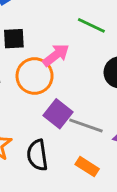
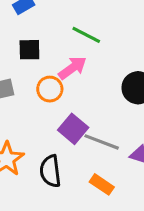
green line: (91, 25) -> (86, 35), moved
orange circle: (35, 76) -> (50, 89), size x0.7

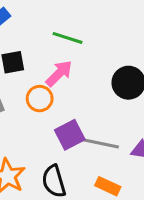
purple square: (73, 129) -> (70, 135), turned 32

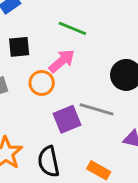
gray line: (101, 143) -> (97, 109), moved

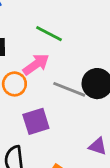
gray line: (97, 109) -> (69, 89), moved

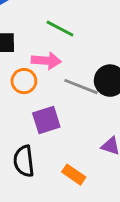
pink arrow: (36, 64) -> (46, 61), turned 40

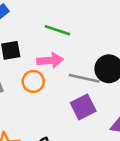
purple square: (46, 120) -> (83, 107), moved

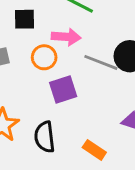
purple square: (83, 107) -> (63, 89), moved

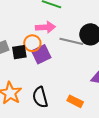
black square: (25, 19) -> (19, 52), moved
purple square: (63, 89) -> (41, 54), moved

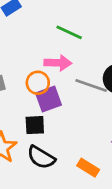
black square: (19, 52) -> (35, 125), moved
black semicircle: (40, 97) -> (41, 157), turned -50

